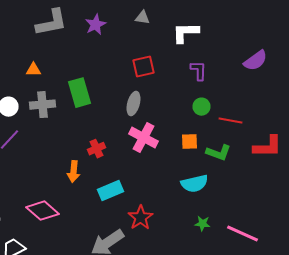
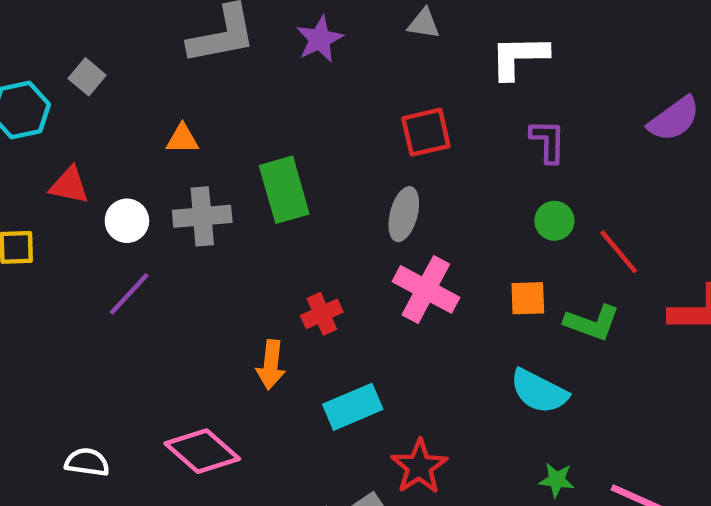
red line: (230, 121) -> (619, 252), turned 40
cyan semicircle: (194, 184) -> (539, 391), turned 40

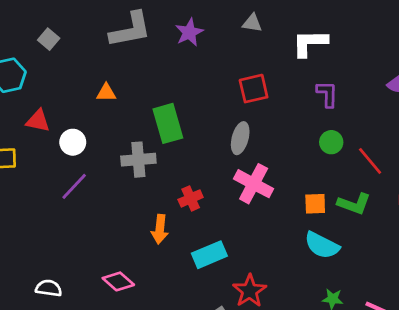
gray square: (87, 77) -> (49, 39), moved
gray cross: (202, 216) -> (138, 160), moved
orange square: (528, 298) -> (315, 204), moved
pink diamond: (202, 451) -> (118, 281), size x0.7

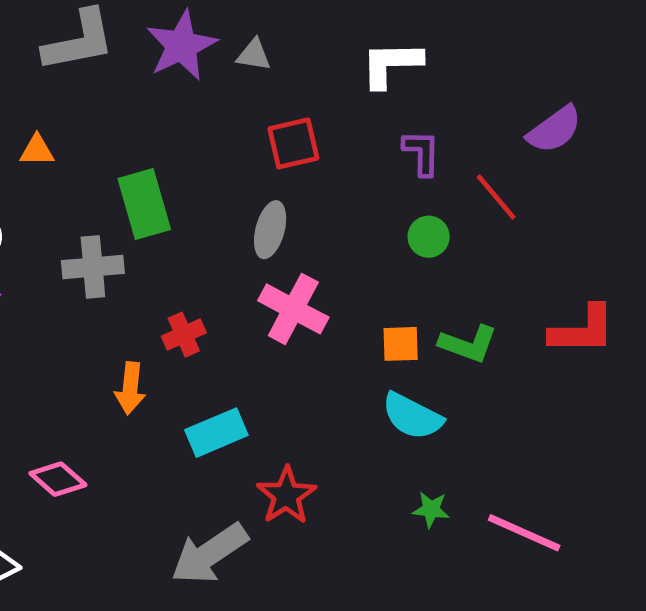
gray triangle: (252, 23) -> (254, 55), moved
purple star: (189, 32) -> (181, 46), size x1.4
red line: (370, 161) -> (496, 197), moved

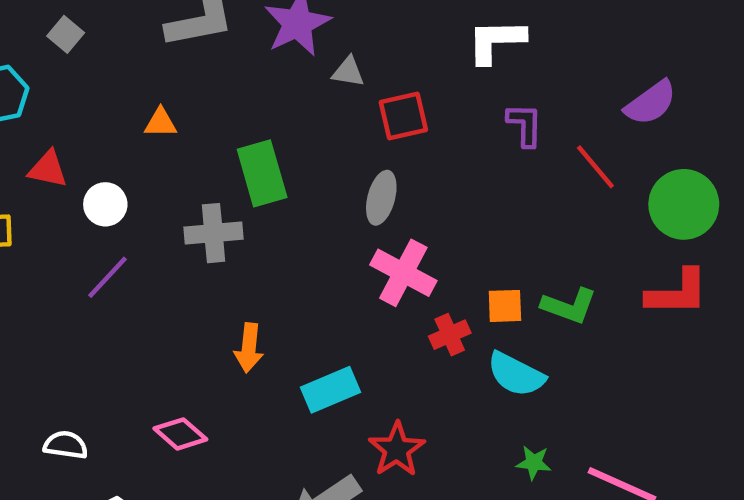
gray triangle: (254, 55) -> (348, 72), moved
green circle: (429, 237) -> (684, 204), moved, size x1.8
red cross: (184, 335) -> (450, 335), moved

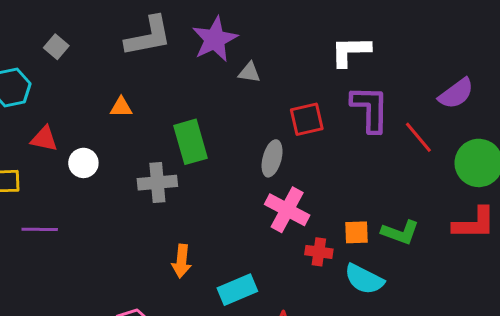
red square: (403, 116) -> (307, 119), moved
purple L-shape: (525, 125) -> (370, 109), size x1.6
purple line: (108, 277) -> (40, 229), moved, turned 48
red cross: (450, 335) -> (319, 252), turned 32

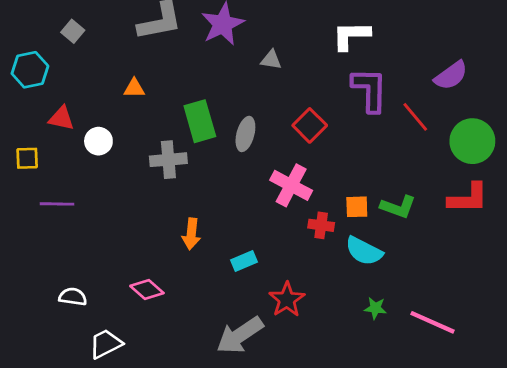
gray triangle: (249, 72) -> (271, 60), moved
red square: (307, 119) -> (310, 125), moved, turned -32
gray ellipse: (272, 158) -> (245, 134), moved
cyan rectangle: (237, 290) -> (244, 261), size x0.7

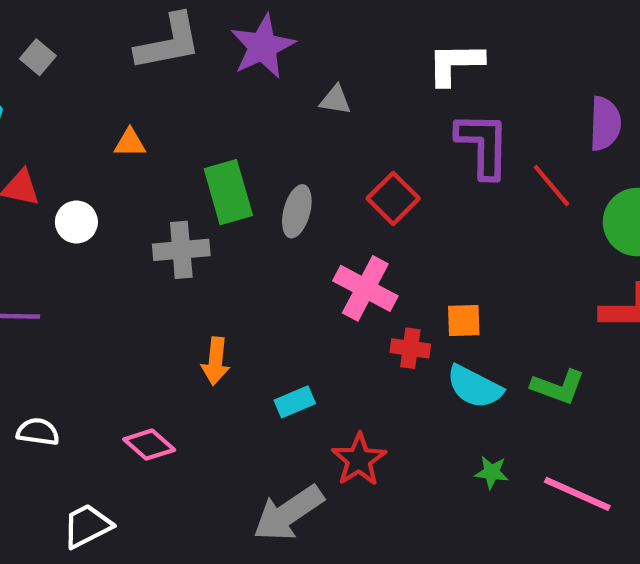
purple semicircle: (451, 75) -> (605, 124), turned -52
green L-shape: (398, 207) -> (558, 387), moved
white semicircle: (73, 297) -> (38, 432), moved

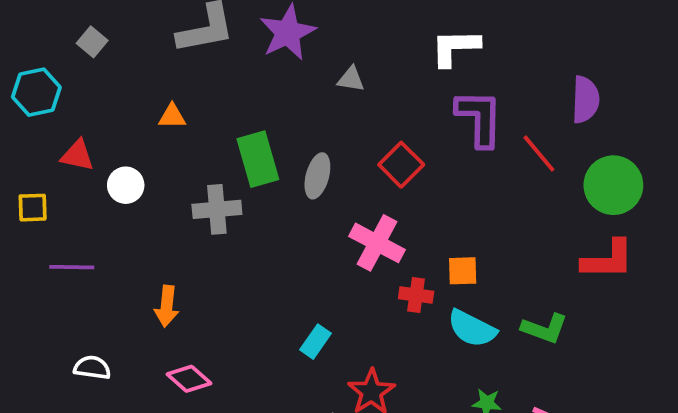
orange arrow: (216, 361) -> (167, 306), moved
cyan rectangle: (295, 402) -> (316, 342), turned -32

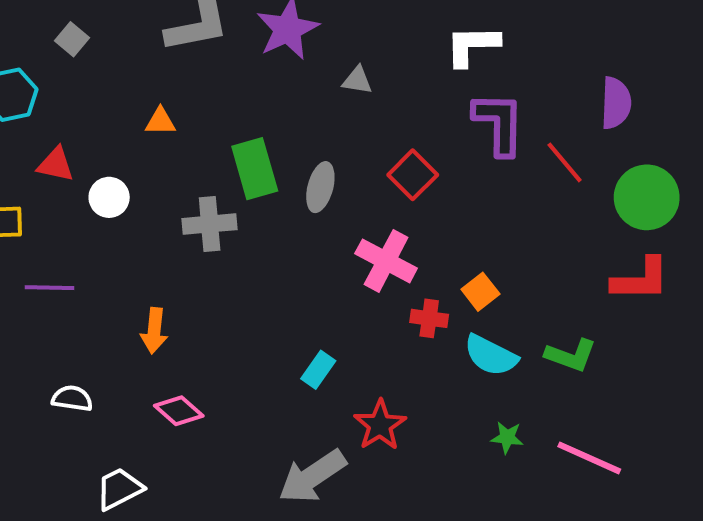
orange square: (463, 271) -> (480, 292), turned -36

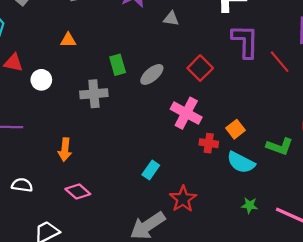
green rectangle: (255, 169) -> (118, 65), size x0.7
gray ellipse: (320, 187) -> (152, 74), turned 35
green L-shape: (571, 355) -> (280, 146), moved

